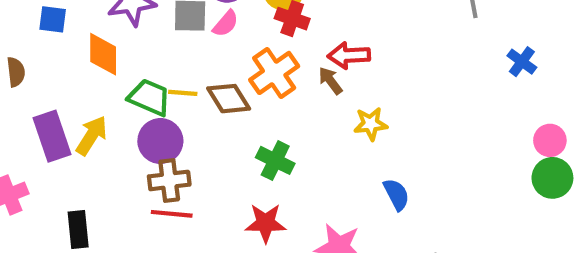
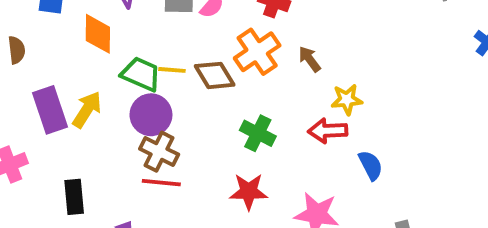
red arrow: (349, 55) -> (328, 131), moved
brown cross: (169, 180) -> (159, 152), turned 33

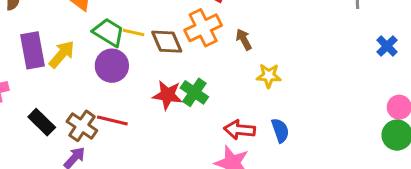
red arrow: (328, 131) -> (240, 130), moved
brown cross: (159, 152) -> (82, 126), moved
red star: (249, 192) -> (167, 95), moved
black rectangle: (74, 197) -> (42, 122), turned -48

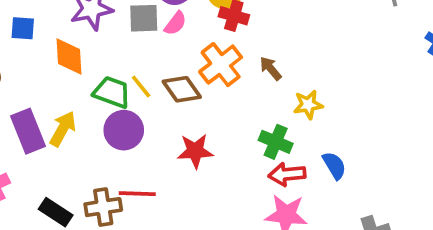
yellow line: (134, 33) -> (141, 87), turned 50
green cross: (194, 92) -> (276, 142), moved
brown cross: (82, 126) -> (103, 207), turned -32

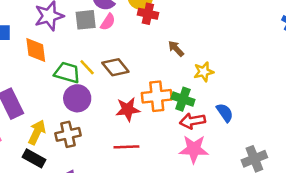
orange cross: (221, 65) -> (157, 96), moved, turned 36
yellow arrow: (63, 129) -> (37, 132), moved
red line: (137, 194) -> (126, 147), moved
brown cross: (103, 207) -> (68, 134), moved

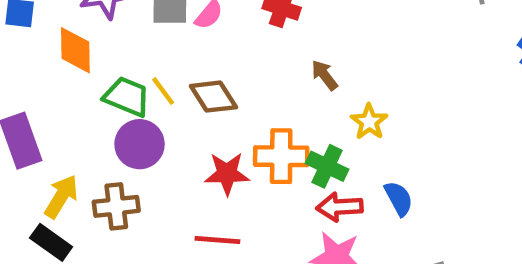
yellow star: (204, 72) -> (369, 122), turned -30

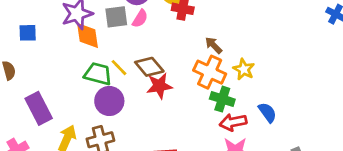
orange diamond: (75, 50) -> (88, 35), moved
orange cross: (281, 156) -> (210, 72), moved, turned 32
red star: (227, 174) -> (159, 86), moved

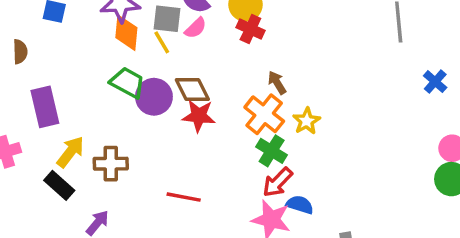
yellow line: (119, 68) -> (162, 42), moved
purple circle: (109, 101) -> (154, 97), moved
blue semicircle: (267, 112) -> (300, 205), moved, turned -50
red arrow: (233, 122) -> (278, 182), turned -48

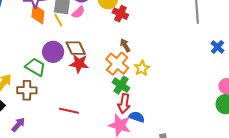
red cross: (250, 29) -> (120, 14), moved
green trapezoid: (128, 83) -> (35, 67), moved
red arrow: (278, 182) -> (124, 104), turned -36

